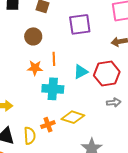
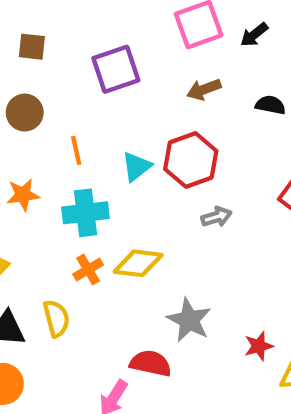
orange star: (35, 68) -> (23, 195), moved
orange cross: (48, 125) -> (88, 269), moved

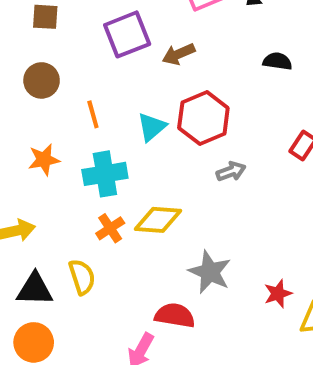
brown arrow: (204, 89) -> (179, 54), moved

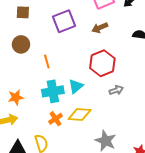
brown arrow: (179, 54) -> (100, 28), moved
cyan triangle: (152, 127) -> (76, 86), moved
orange star: (44, 160) -> (16, 97), moved

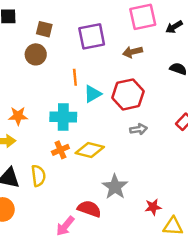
brown square: (23, 12) -> (44, 29), moved
orange line: (47, 61) -> (75, 77), moved
cyan triangle: (76, 86) -> (93, 94), moved

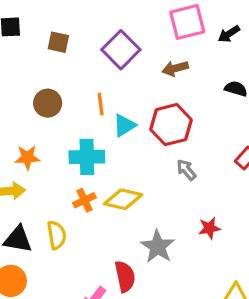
purple square: (92, 36) -> (121, 50), turned -32
brown circle: (36, 54) -> (48, 103), moved
gray arrow: (139, 129) -> (186, 170), turned -119
red star: (153, 207) -> (209, 228), moved
red semicircle: (89, 209) -> (125, 276), turned 60

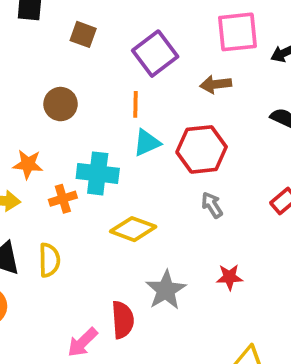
orange line: (101, 104) -> (136, 104), moved
orange cross: (84, 200) -> (63, 199), moved

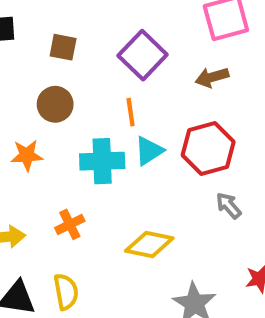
brown circle: (61, 104) -> (55, 104), moved
orange star: (28, 164) -> (27, 155), moved
cyan cross: (98, 173) -> (102, 161), moved

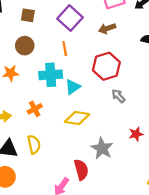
cyan triangle: (149, 151) -> (73, 87), moved

